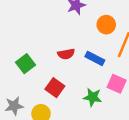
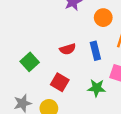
blue rectangle: (95, 58) -> (95, 51), turned 54

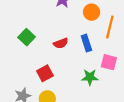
green square: (30, 62) -> (27, 37), moved
red square: (60, 82) -> (45, 73), moved, turned 35

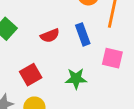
green star: (90, 77) -> (76, 79), moved

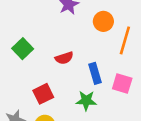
blue rectangle: (83, 34) -> (95, 73), moved

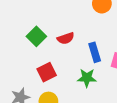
green square: (23, 49) -> (36, 36), moved

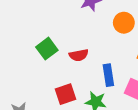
red square: (47, 72) -> (65, 94), moved

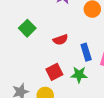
green square: (47, 49) -> (27, 28), moved

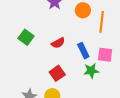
green star: (79, 75) -> (91, 71), moved

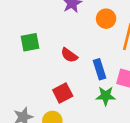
green square: (26, 37) -> (30, 42), turned 35
red semicircle: (58, 43) -> (69, 55), turned 56

